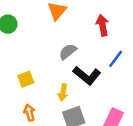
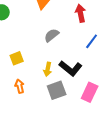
black L-shape: (87, 76) -> (71, 68), moved

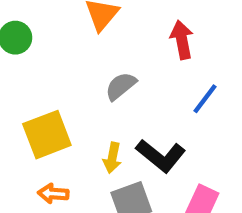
yellow square: (17, 58) -> (47, 135), size x1.6
orange arrow: (20, 86) -> (53, 194), turned -72

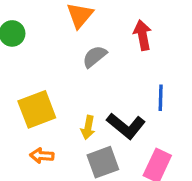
gray semicircle: (121, 86) -> (95, 57), moved
blue line: (205, 99) -> (161, 98), moved, turned -35

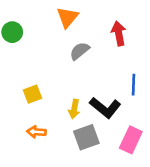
yellow square: (37, 109) -> (32, 94), size x0.6

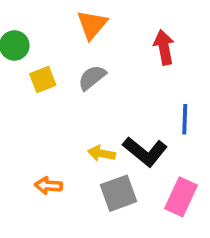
gray semicircle: (80, 51) -> (92, 78), moved
yellow square: (32, 94) -> (43, 80), moved
yellow arrow: (74, 109) -> (101, 153), turned 90

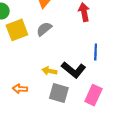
yellow square: (43, 80) -> (17, 30), size x1.5
gray square: (119, 193) -> (59, 93), turned 36

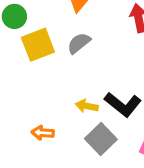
gray square: (59, 93) -> (101, 139), turned 30

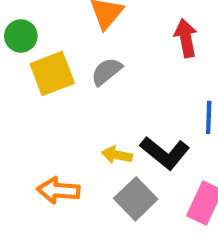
orange arrow: (43, 133) -> (58, 190), size x1.4

